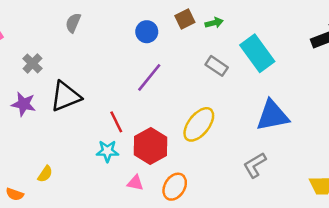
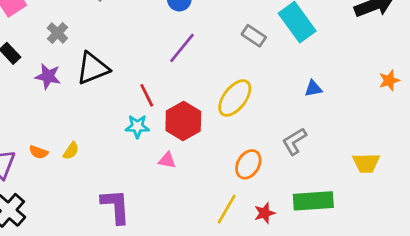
blue triangle: (272, 116) -> (313, 89), size x0.5
orange ellipse: (175, 187) -> (248, 164), moved
orange semicircle: (15, 194) -> (38, 152), moved

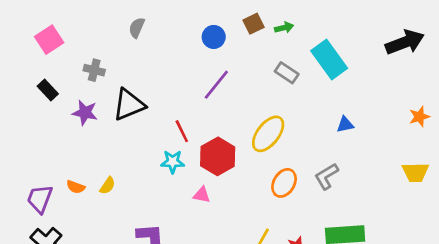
gray cross: (57, 33) -> (94, 70), turned -30
yellow trapezoid: (366, 163) -> (415, 172), moved
orange ellipse: (248, 164) -> (284, 183), moved

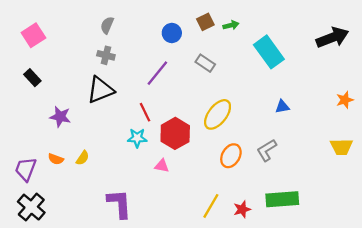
gray cross: (94, 70) -> (106, 55), moved
gray rectangle: (287, 73) -> (205, 63), moved
purple line: (216, 85) -> (157, 73), moved
purple star: (85, 113) -> (60, 117), moved

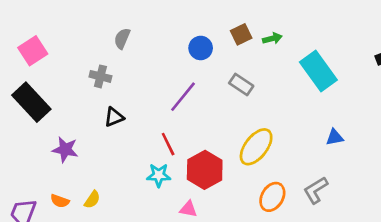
gray cross: (106, 55) -> (100, 76), moved
black rectangle: (32, 78) -> (31, 102), size x1.8
black triangle: (100, 90) -> (114, 117), size x0.6

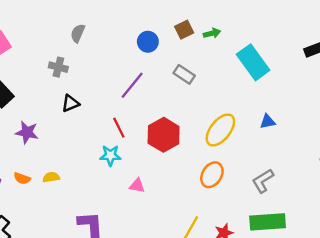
yellow ellipse: (256, 147) -> (220, 130), moved
red hexagon: (205, 170) -> (164, 135), moved
gray L-shape: (316, 190) -> (263, 181), moved
yellow semicircle: (92, 200) -> (51, 177), turned -133

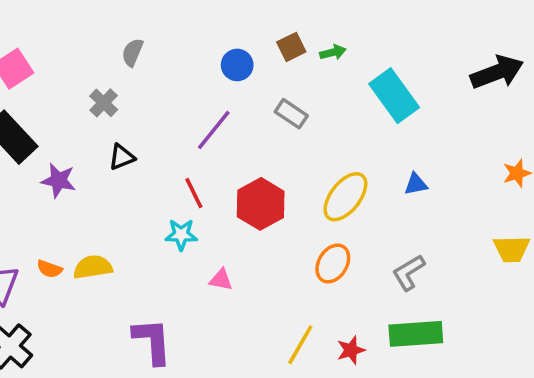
gray cross: (58, 67) -> (104, 103), turned 30
purple star: (27, 132) -> (59, 180), moved
yellow semicircle: (51, 177) -> (93, 267), size x1.5

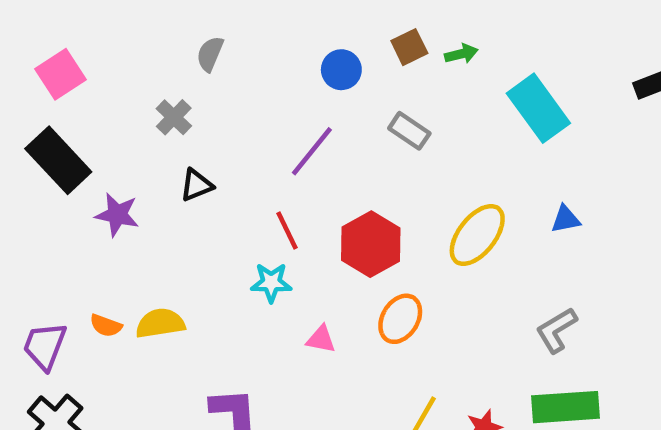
orange ellipse: (333, 263) -> (400, 319), moved

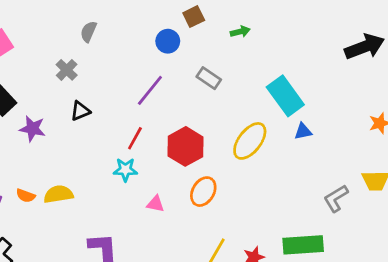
brown square: (409, 47) -> (194, 17), moved
cyan rectangle: (538, 108) -> (285, 96), moved
red line: (287, 230) -> (135, 138), turned 55
gray L-shape: (556, 330) -> (336, 198), moved

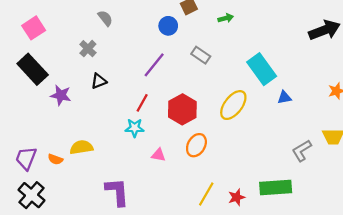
gray semicircle: (88, 32) -> (105, 18), turned 119
blue triangle: (303, 131) -> (284, 97), moved
orange semicircle: (26, 196) -> (55, 159), moved

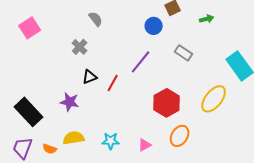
black rectangle: (33, 69) -> (29, 112), moved
purple star: (61, 95) -> (70, 102), moved
red line: (142, 103) -> (113, 83), moved
cyan star: (135, 128) -> (111, 141), moved
pink triangle: (158, 155) -> (145, 145), turned -40

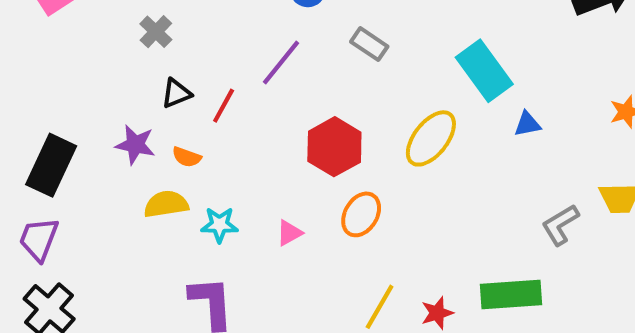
black rectangle: (29, 112) -> (51, 165), turned 68
yellow semicircle: (74, 138) -> (166, 204), moved
orange semicircle: (50, 149) -> (187, 157), moved

